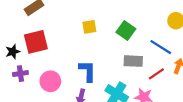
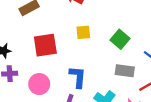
red square: (36, 42) -> (45, 45), moved

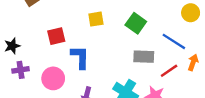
red square: (45, 45) -> (56, 36), size x0.7
blue L-shape: (78, 77) -> (80, 57), moved

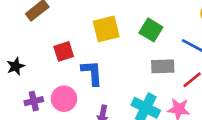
yellow square: (96, 19) -> (106, 29), size x1.5
purple cross: (21, 70) -> (34, 101), moved

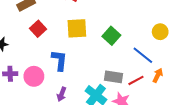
red square: (64, 51) -> (38, 29), moved, turned -35
gray rectangle: (163, 66) -> (113, 77), moved

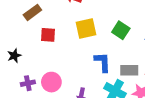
red square: (38, 29) -> (48, 35), turned -35
blue L-shape: (59, 60) -> (103, 62), moved

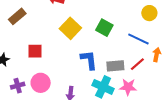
yellow square: (86, 28) -> (70, 28), turned -30
red square: (48, 35) -> (35, 51), moved

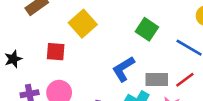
yellow square: (70, 28) -> (83, 24), moved
blue L-shape: (89, 60) -> (123, 69), turned -120

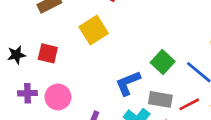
green square: (147, 29) -> (163, 62), moved
red square: (56, 52) -> (48, 53), moved

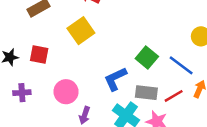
pink circle: (58, 97) -> (66, 92), moved

